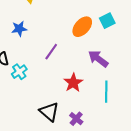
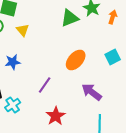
cyan square: (107, 21) -> (113, 57), moved
red star: (73, 83) -> (56, 116), moved

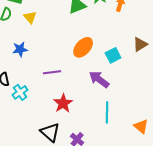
cyan square: (113, 57) -> (113, 55), moved
purple line: (45, 85) -> (52, 72), turned 48

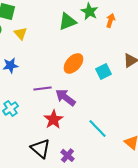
purple arrow: (99, 79) -> (65, 97), moved
cyan line: (107, 112) -> (97, 128), turned -45

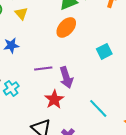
orange ellipse: (73, 63) -> (66, 27), moved
purple arrow: (65, 97) -> (66, 77), turned -145

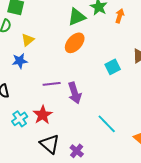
yellow triangle: (21, 13) -> (28, 40), moved, turned 32
cyan cross: (11, 88) -> (20, 119), moved
red star: (54, 99) -> (43, 115), moved

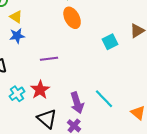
yellow triangle: (28, 40) -> (16, 17), moved, turned -48
orange ellipse: (75, 43) -> (72, 18), turned -70
purple arrow: (75, 93) -> (77, 103), moved

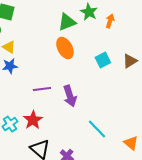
cyan square: (110, 42) -> (103, 60), moved
purple arrow: (77, 103) -> (70, 96), moved

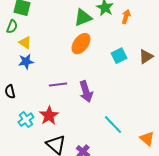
orange ellipse: (65, 48) -> (81, 44), turned 65

